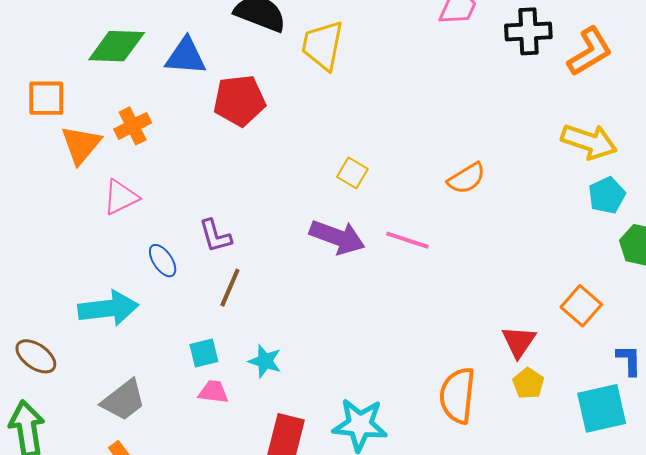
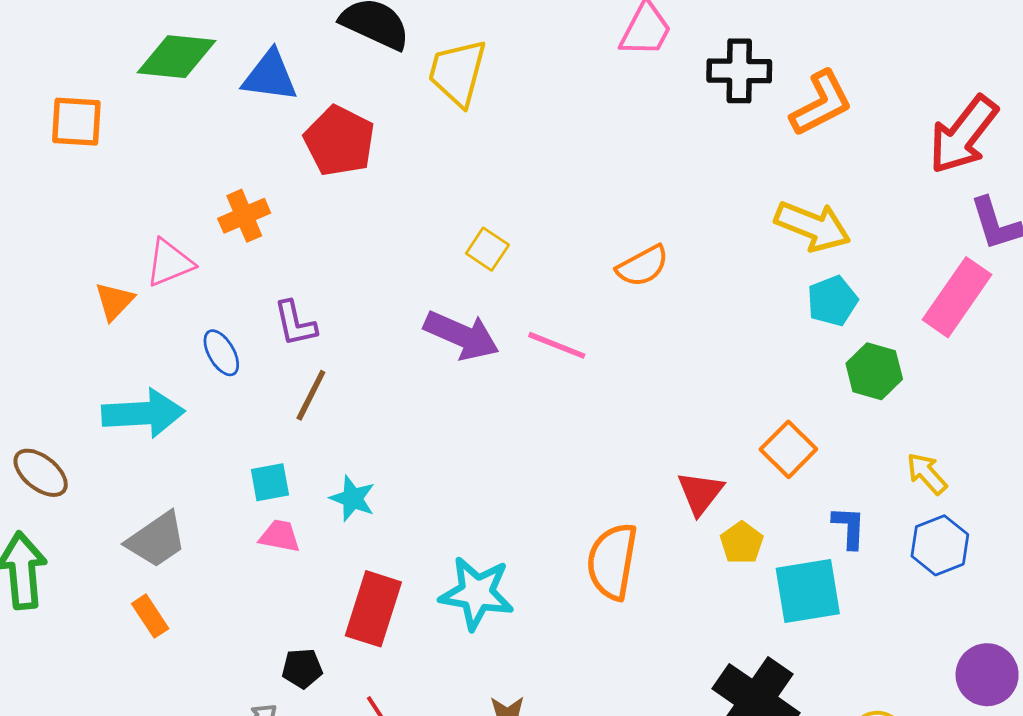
red pentagon: (239, 100) -> (339, 141), turned 30
orange cross: (133, 126) -> (244, 216), moved
orange triangle: (81, 145) -> (114, 301), moved, size x0.7
yellow pentagon: (528, 383) -> (742, 543), moved

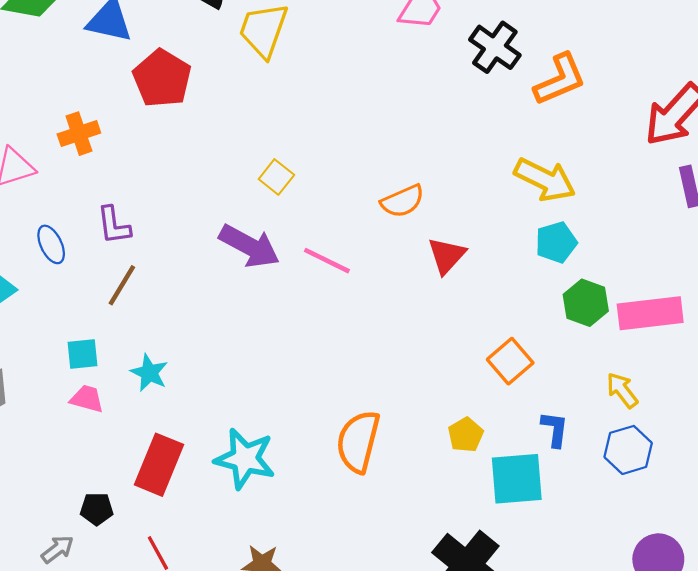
black cross: (739, 71) -> (495, 47), turned 30
pink rectangle: (957, 297) -> (650, 313), moved, turned 44
red triangle: (700, 493) -> (447, 255), moved

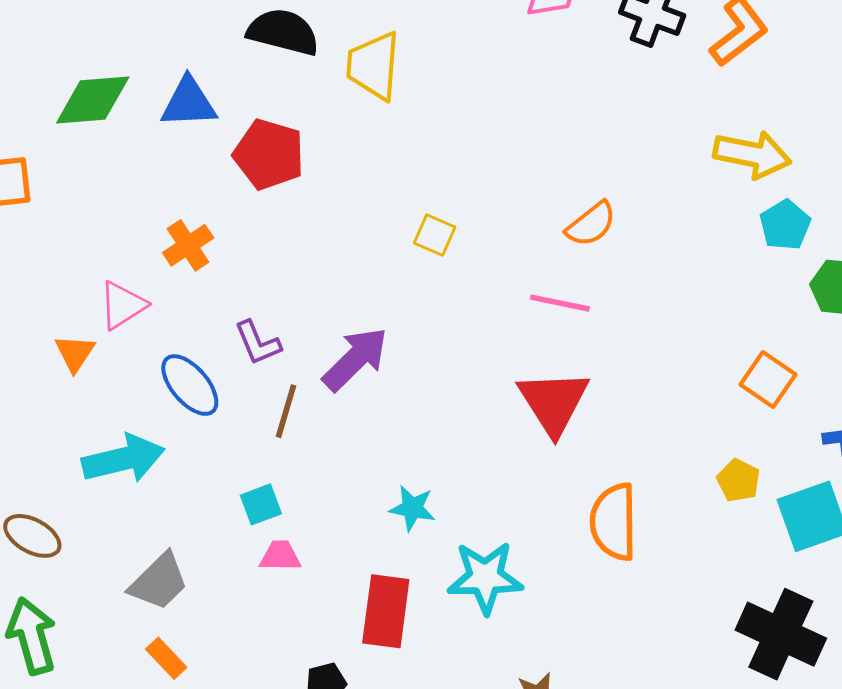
blue ellipse: (51, 244) -> (190, 385), size x1.4
purple arrow: (249, 246) -> (355, 359), moved, turned -58
red triangle: (447, 255) -> (554, 402), moved, size x1.5
pink line: (327, 261) -> (560, 303), moved
cyan star: (149, 373) -> (412, 508), moved

